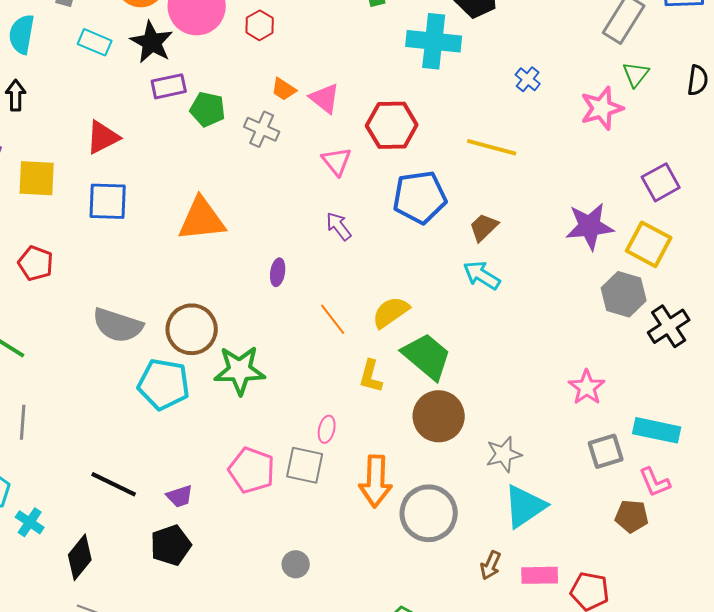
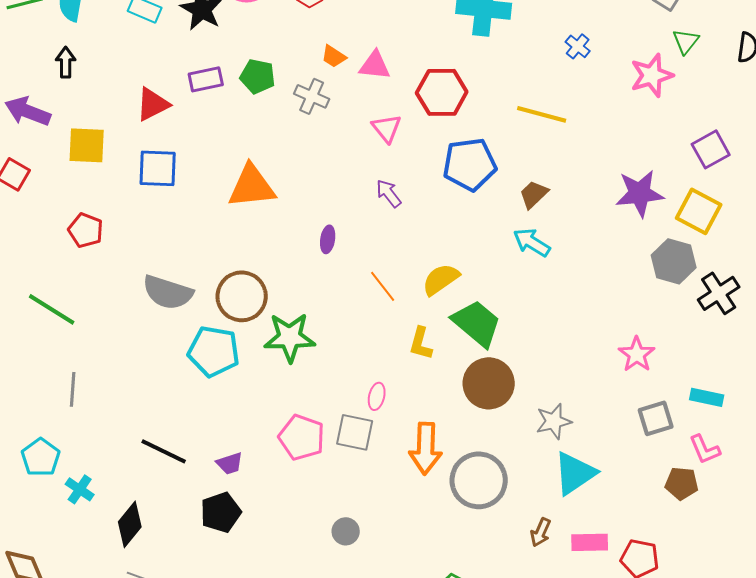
purple rectangle: (169, 86) -> (206, 79), moved
pink triangle: (325, 98) -> (375, 65), turned -32
cyan rectangle: (657, 430) -> (707, 397), size x0.7

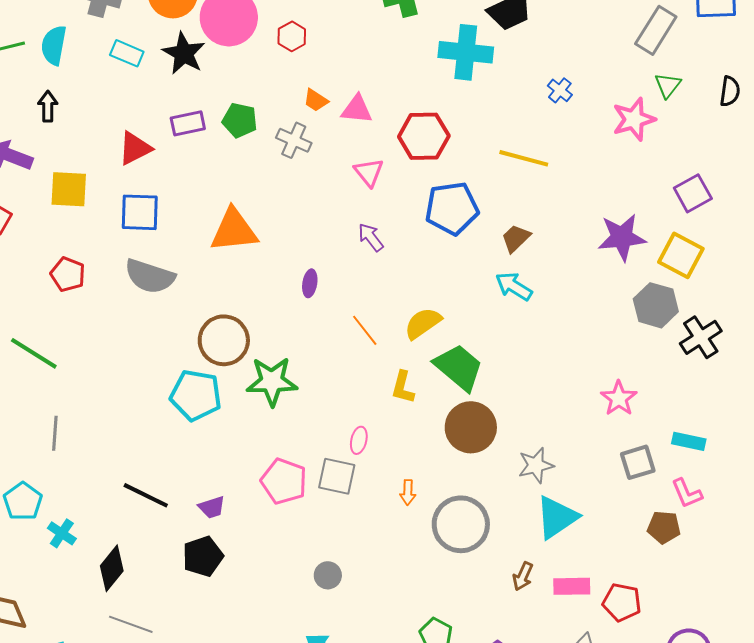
gray semicircle: (168, 292) -> (150, 276), moved
orange arrow: (426, 448) -> (408, 492), size x0.5

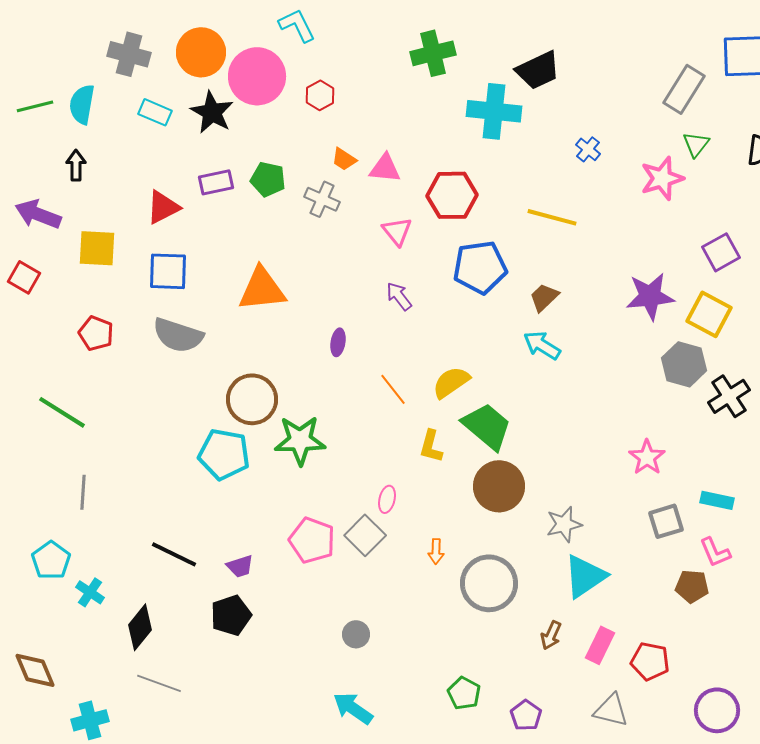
gray square: (337, 476) -> (365, 535), turned 33
pink rectangle: (572, 586) -> (600, 645), turned -63

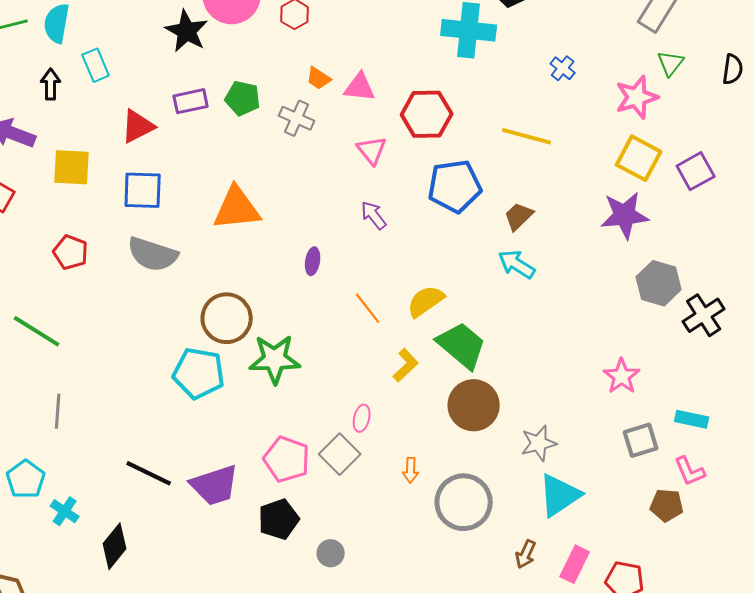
cyan rectangle: (155, 112) -> (96, 65), moved, turned 44
yellow square: (709, 314) -> (639, 158), moved
yellow L-shape: (431, 446) -> (406, 365), turned -148
purple trapezoid: (240, 566) -> (215, 485), size x1.8
black pentagon: (231, 615) -> (279, 519), moved

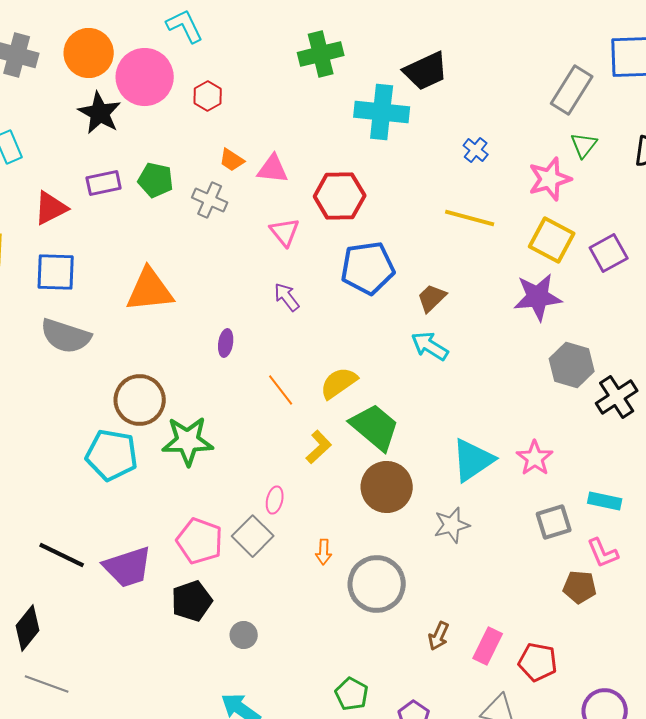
yellow line: (527, 136) -> (470, 218), moved
cyan triangle: (560, 495) -> (473, 460), moved

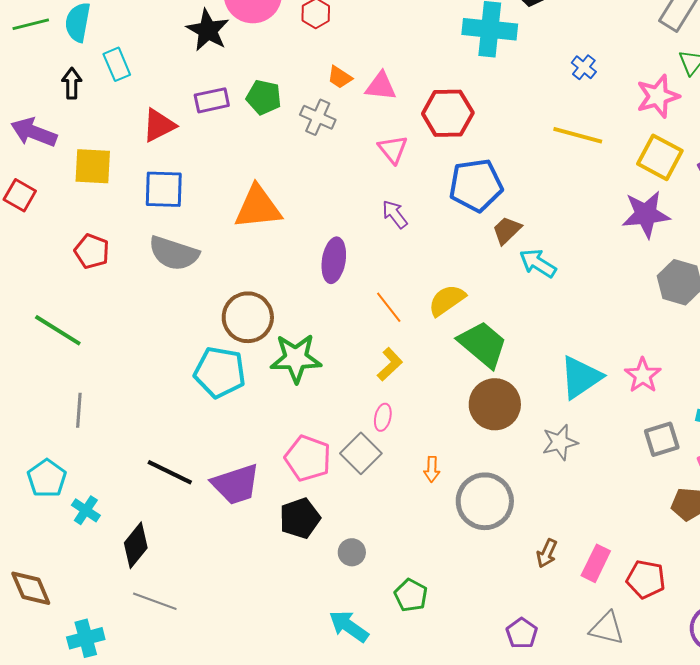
brown trapezoid: (432, 298) -> (507, 230), moved
purple ellipse: (226, 343) -> (334, 260), size x1.6
yellow L-shape: (319, 447) -> (390, 364), moved
green pentagon: (352, 694) -> (411, 595), moved

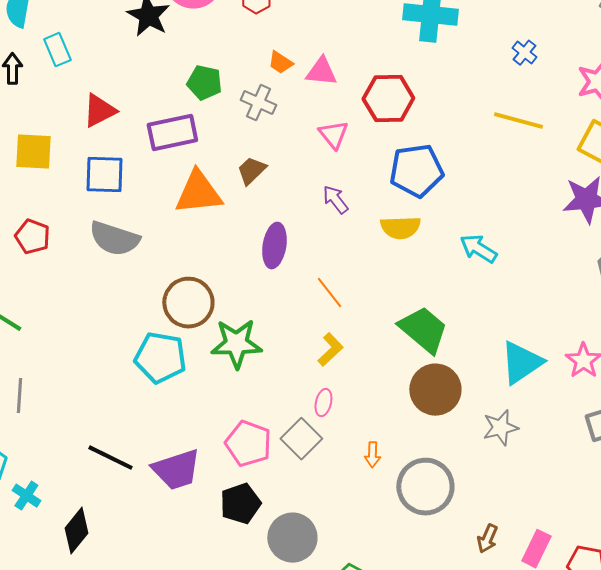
purple rectangle: (212, 100) -> (172, 133), moved, size x1.4
brown trapezoid: (507, 230) -> (251, 171), moved
yellow semicircle: (447, 300) -> (400, 228), moved, turned -147
gray circle: (352, 552) -> (292, 538), size x1.8

